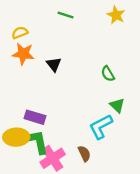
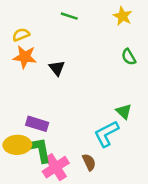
green semicircle: (108, 74) -> (129, 57), moved

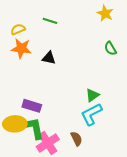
green line: (69, 16) -> (50, 21), moved
black triangle: (57, 68) -> (49, 58), turned -40
green triangle: (124, 111) -> (92, 95), moved, turned 40

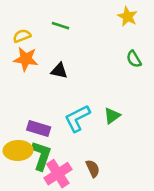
cyan L-shape: (91, 114) -> (77, 118), moved
green L-shape: (34, 128) -> (41, 156), turned 30

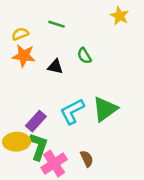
green semicircle: (134, 59) -> (84, 56), moved
green triangle: (112, 116) -> (105, 109), size x1.6
purple rectangle: (39, 129) -> (36, 121), turned -65

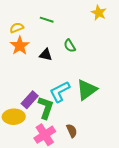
orange star: (24, 56) -> (20, 46), turned 30
green L-shape: (38, 147) -> (46, 108), moved

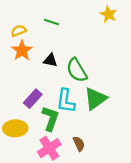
green semicircle: (70, 46) -> (77, 70), moved, size x1.6
cyan L-shape: (60, 92) -> (66, 101), turned -55
purple rectangle: (30, 100) -> (33, 99), moved

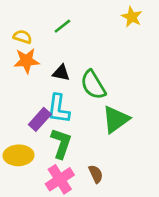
green line: (51, 22) -> (62, 26), turned -56
yellow semicircle: (19, 31) -> (22, 37), turned 40
orange star: (22, 50) -> (26, 61), turned 30
cyan L-shape: (66, 101) -> (58, 109), moved

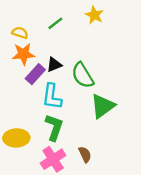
yellow star: (132, 17) -> (94, 15), moved
black triangle: (61, 73) -> (54, 65), turned -35
purple rectangle: (40, 119) -> (35, 74), moved

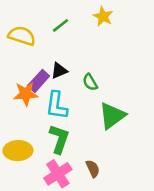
yellow semicircle: (20, 33) -> (22, 36), size x1.5
orange star: (23, 54) -> (26, 94), moved
green semicircle: (83, 75) -> (90, 82), size x0.6

